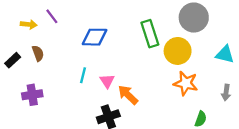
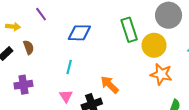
yellow arrow: (29, 24) -> (13, 27), moved
pink triangle: (107, 81) -> (66, 96), moved

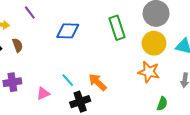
yellow circle: (154, 45) -> (154, 43), moved
cyan line: (69, 67) -> (68, 80), moved, turned -56
pink triangle: (66, 96) -> (43, 93), moved, turned 40

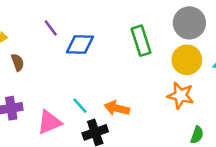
purple line: (30, 12) -> (51, 28), moved
orange arrow: (98, 82) -> (117, 108), turned -30
pink triangle: (43, 93) -> (49, 122), size x1.5

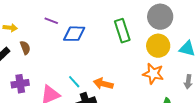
purple line: (51, 28) -> (51, 21), turned -32

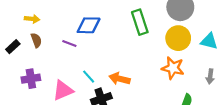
purple line: (51, 21) -> (69, 43), moved
yellow arrow: (10, 28) -> (32, 19), moved

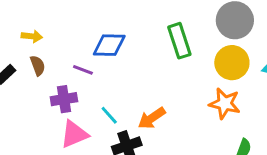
purple cross: (31, 79) -> (64, 99), moved
orange arrow: (120, 79) -> (152, 118), turned -48

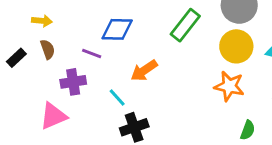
green rectangle: (179, 41) -> (185, 25), turned 56
orange arrow: (152, 118) -> (144, 71), moved
pink triangle: (74, 134) -> (53, 116), moved

